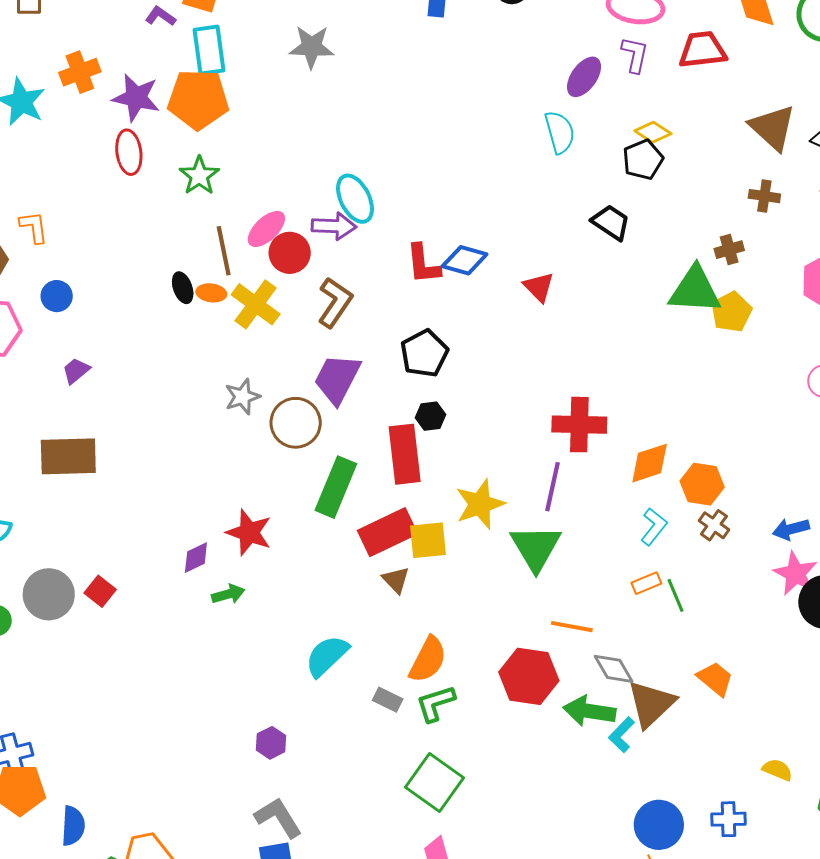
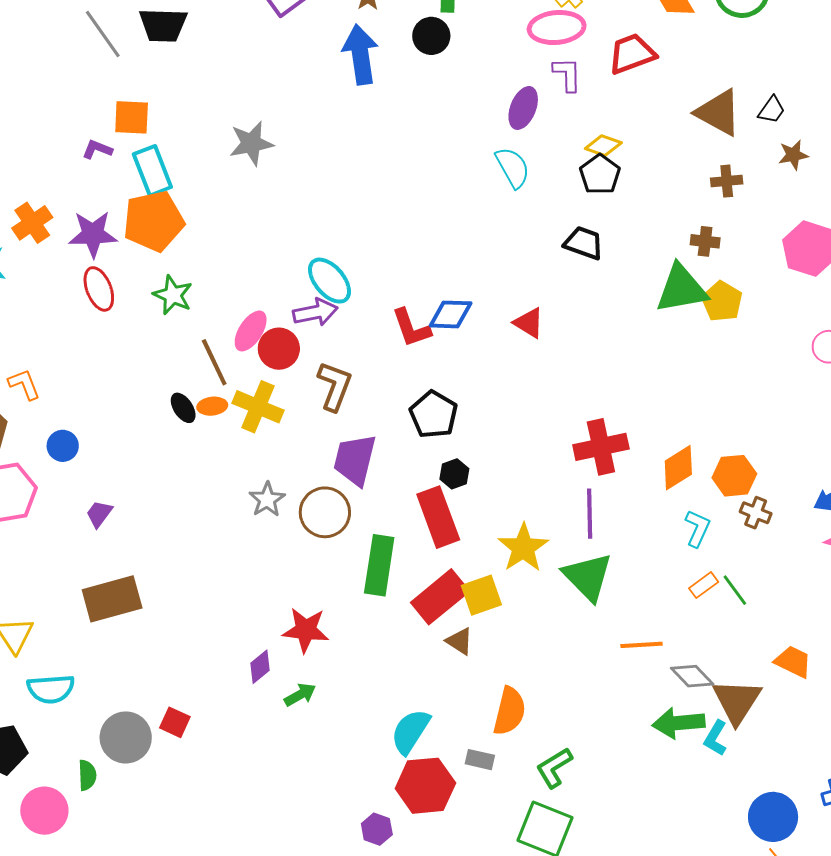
brown cross: (729, 250) -> (705, 241), turned 36
red hexagon: (529, 676) -> (425, 786), moved
green L-shape: (436, 703) -> (554, 768), moved

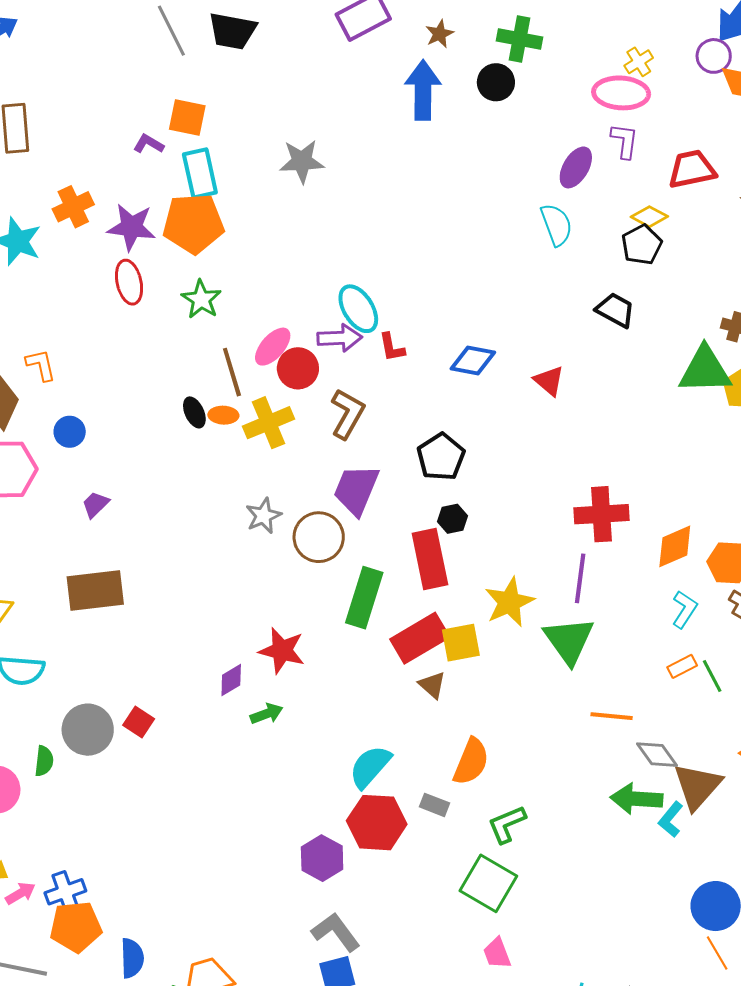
red trapezoid: (632, 54) -> (692, 169), moved
red L-shape: (411, 328) -> (392, 347), moved, size x0.7
yellow cross: (258, 407) -> (268, 423), turned 36
purple hexagon: (377, 829) -> (322, 858), size x1.4

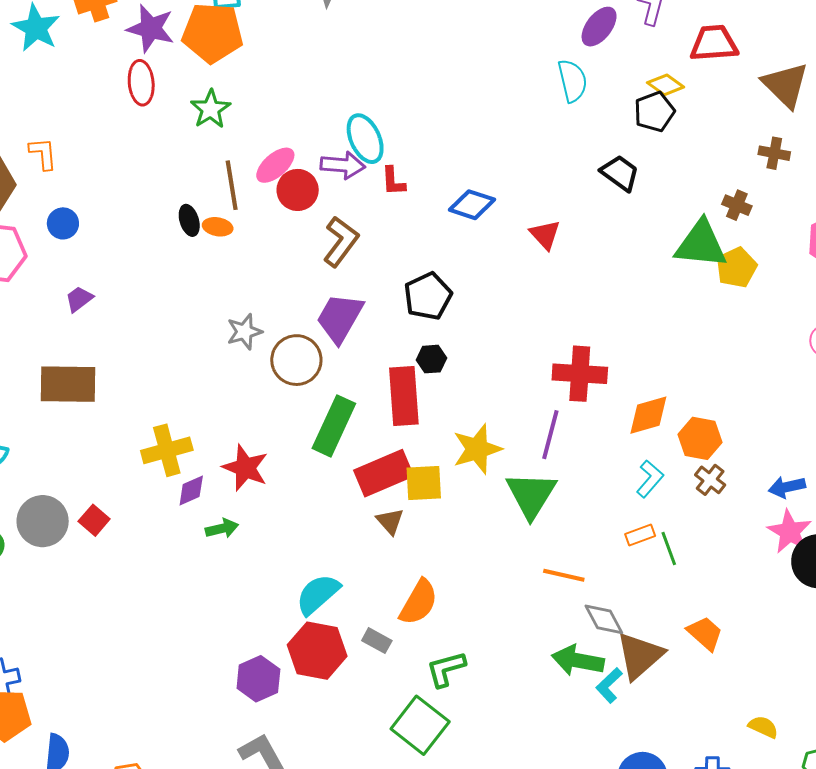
yellow cross: (268, 423) -> (167, 450), moved

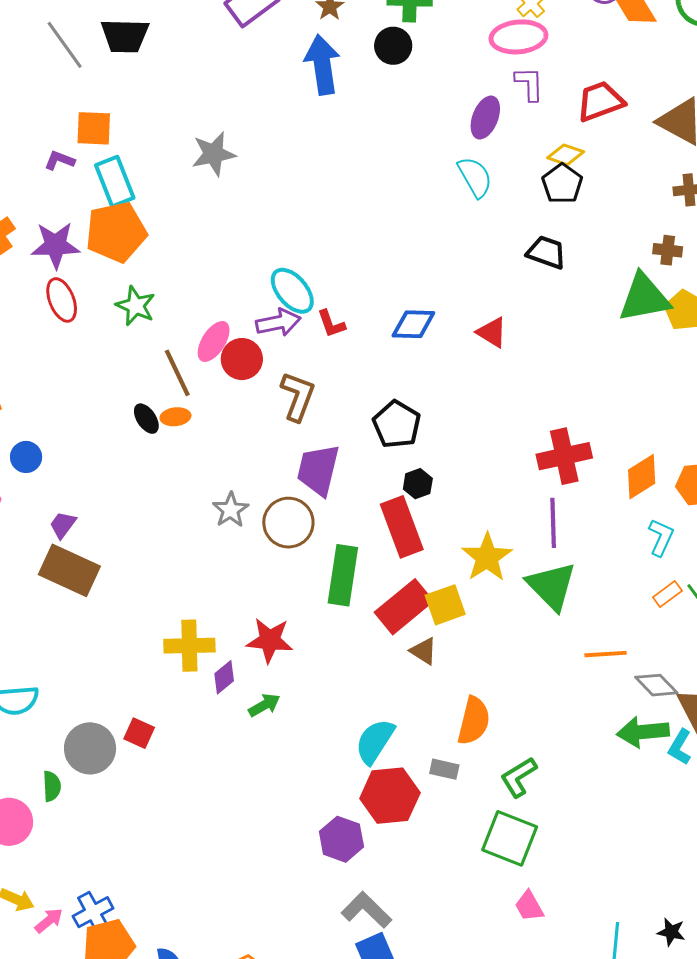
brown rectangle: (68, 384) -> (69, 570), moved, turned 40
yellow cross: (167, 450) -> (189, 646), turned 30

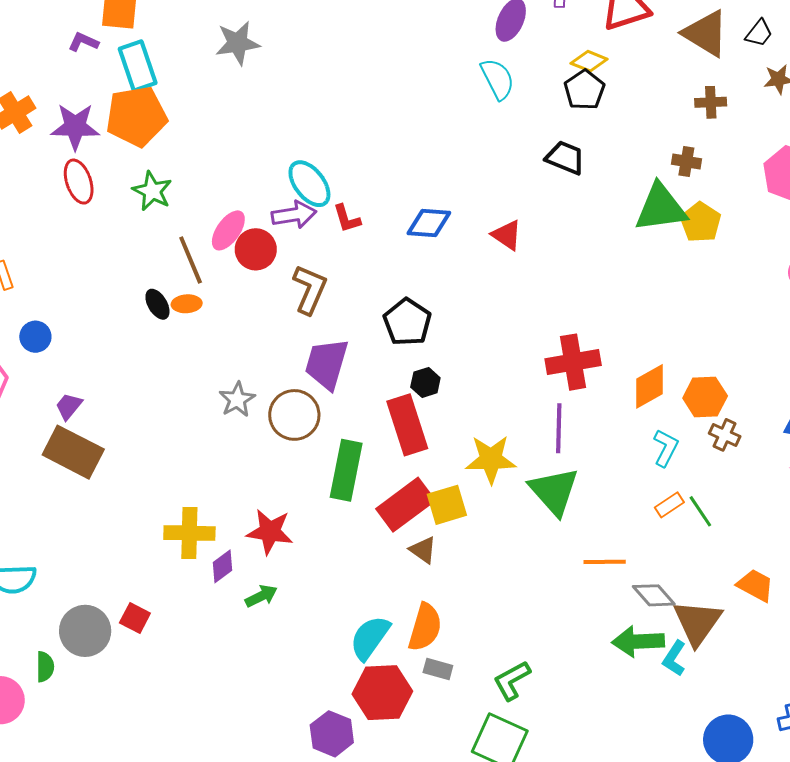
yellow star: (487, 557) -> (491, 459), turned 30
orange semicircle: (474, 721) -> (425, 627), moved

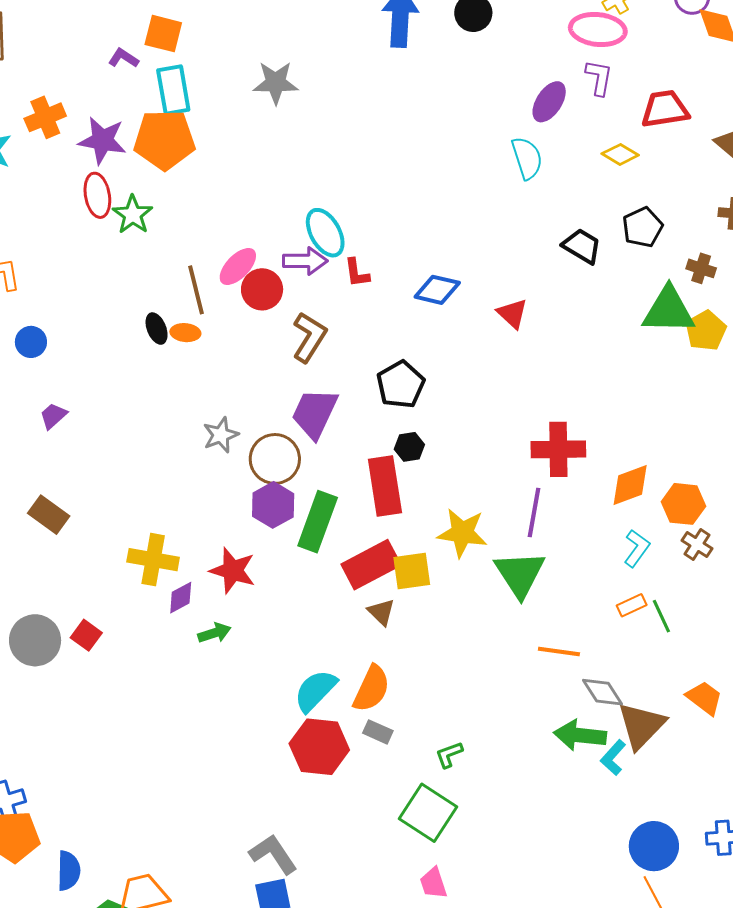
black pentagon: (584, 90) -> (643, 227), moved
green star: (152, 191) -> (133, 215), moved
brown rectangle: (73, 452) -> (49, 515), moved, size x0.7
green L-shape: (512, 680) -> (449, 755), size x0.7
purple hexagon: (332, 734) -> (273, 505), moved

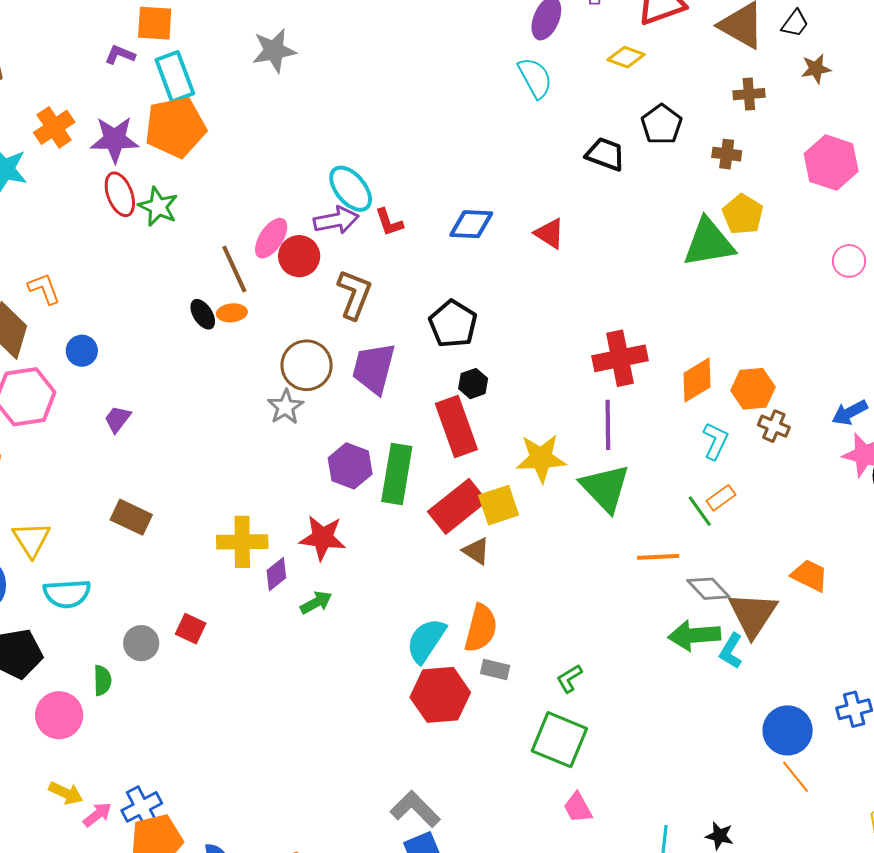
green triangle: (669, 310) -> (709, 243), moved
brown circle: (275, 459) -> (307, 365), moved
green line: (661, 616) -> (700, 511), moved
gray circle: (35, 640) -> (141, 643), size x0.7

